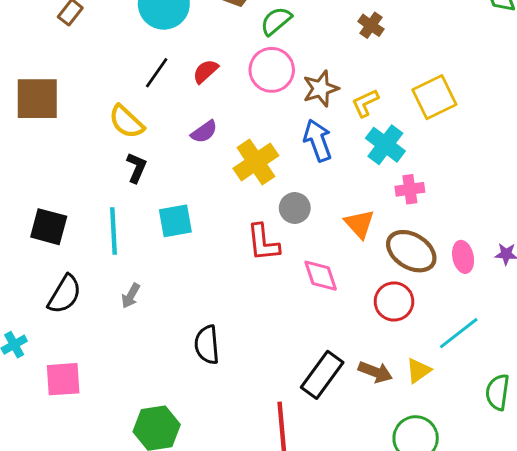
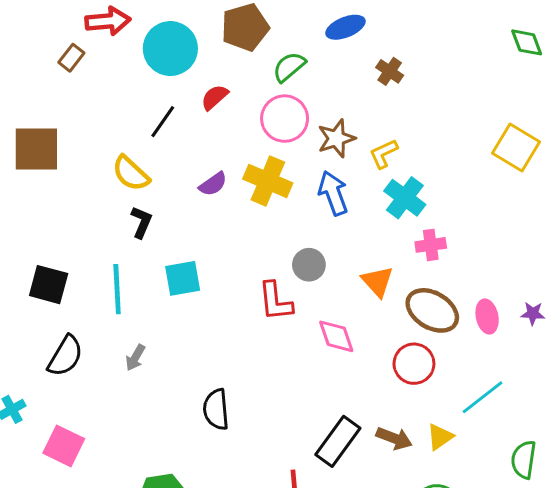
red semicircle: (206, 71) -> (215, 97), moved
yellow square: (434, 97) -> (516, 147), moved, turned -33
yellow cross: (256, 162) -> (268, 181), moved, turned -33
pink square: (63, 379) -> (64, 446), turned 30

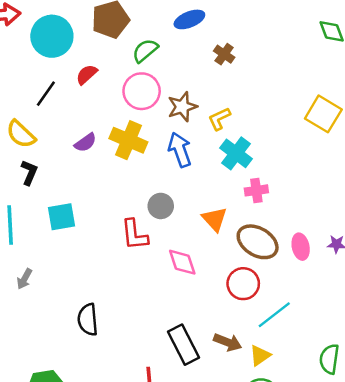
cyan line: (483, 397) -> (274, 315), moved
yellow triangle: (440, 437) -> (260, 355), moved
black rectangle: (338, 441) -> (183, 345), turned -63

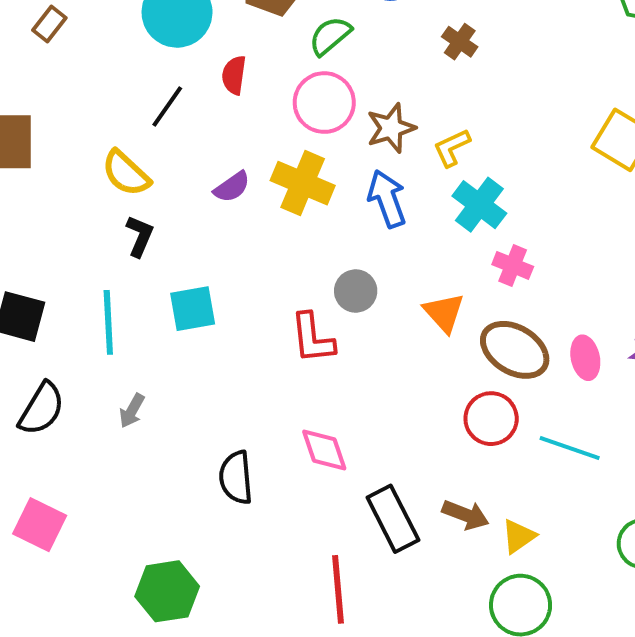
red semicircle: (87, 74) -> (234, 75), turned -40
pink cross: (256, 190) -> (513, 265), turned 30
pink diamond: (182, 262) -> (324, 450), moved
cyan line: (274, 315) -> (570, 448), moved, turned 57

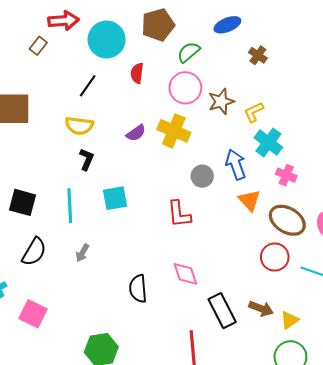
black line: (167, 106) -> (88, 86), moved
yellow semicircle: (126, 173) -> (79, 126), turned -36
blue arrow: (387, 199) -> (236, 165), moved
gray circle: (356, 291) -> (202, 176), moved

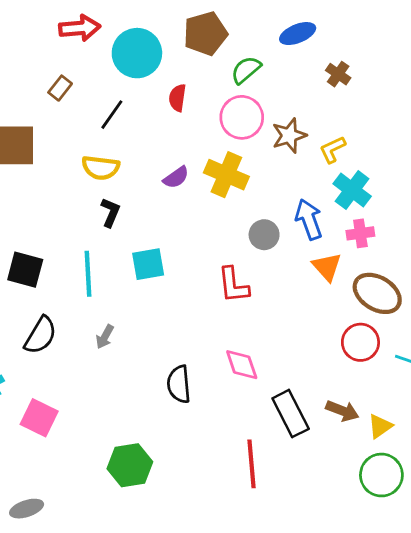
brown rectangle: (38, 46) -> (60, 88), moved
pink cross: (286, 175) -> (360, 233), moved, turned -30

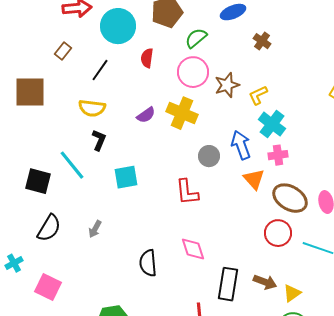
cyan line: (88, 274) -> (72, 165), moved, turned -36
black rectangle: (291, 414) -> (228, 284), turned 36

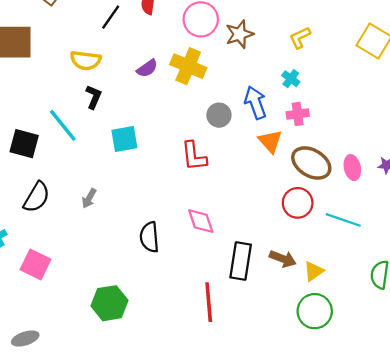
black line: (100, 70) -> (111, 17), moved
yellow L-shape: (258, 95) -> (300, 38), moved
cyan cross: (272, 124) -> (291, 79), size x0.6

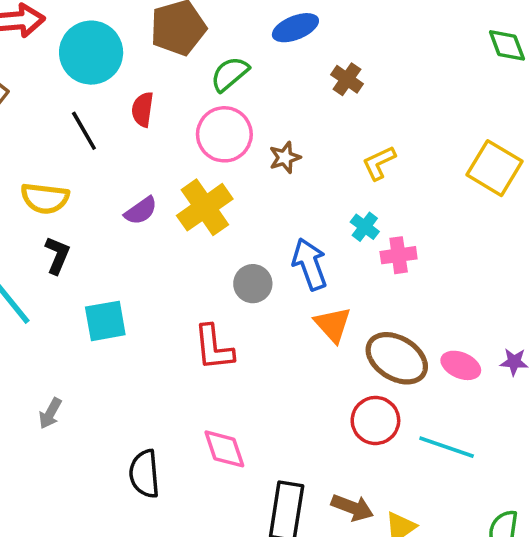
black line: (111, 17) -> (84, 131), turned -65
brown star: (239, 34) -> (285, 157), size x0.7
yellow cross: (188, 66) -> (205, 207), turned 32
pink cross: (298, 114) -> (399, 255), moved
pink ellipse: (352, 168) -> (461, 365), turned -55

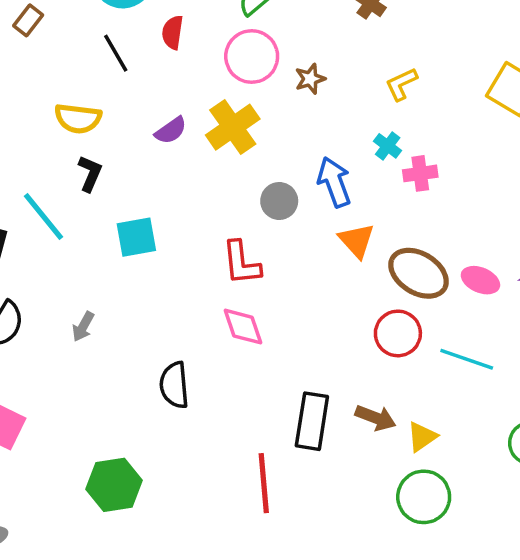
pink diamond: (224, 449) -> (243, 327), moved

